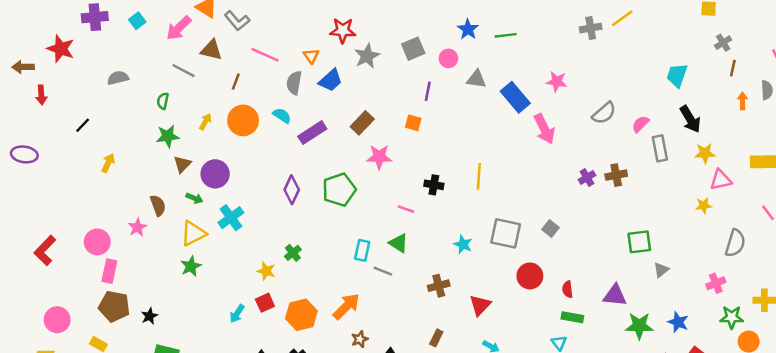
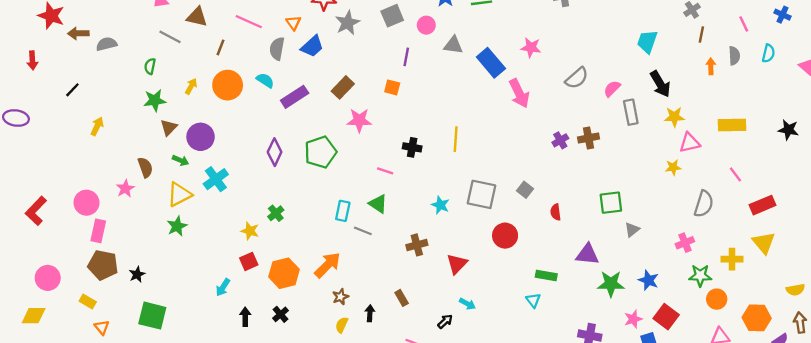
brown arrow: (23, 67) -> (78, 33), moved
red semicircle: (568, 289) -> (556, 212), moved
cyan arrow: (237, 314) -> (223, 287), moved
brown rectangle: (436, 338) -> (402, 298), moved, turned -56

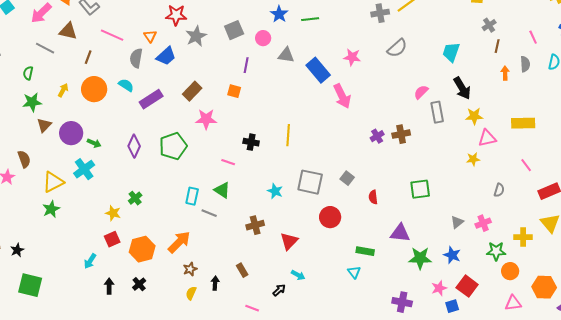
gray semicircle: (577, 78) -> (397, 48), moved
green arrow: (181, 160) -> (94, 143), moved
gray semicircle: (704, 204) -> (499, 190), size x0.6
gray triangle: (632, 230) -> (457, 222), moved

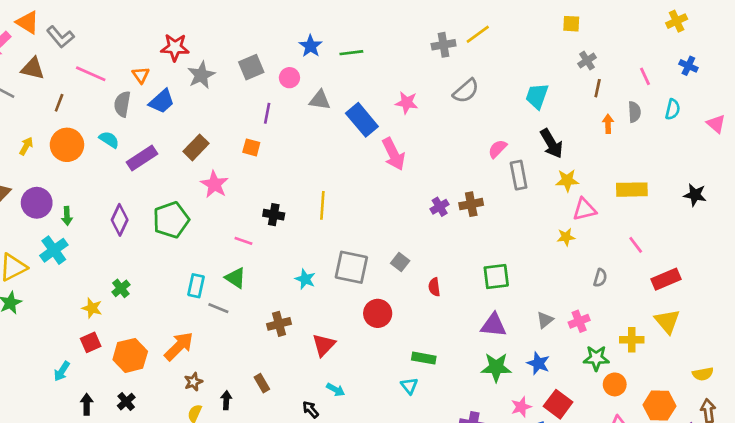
pink star: (206, 119) -> (214, 184), turned 30
green arrow: (94, 143) -> (67, 216), turned 64
purple triangle: (400, 233) -> (494, 325), moved
black arrow: (279, 290) -> (311, 409), turned -88

